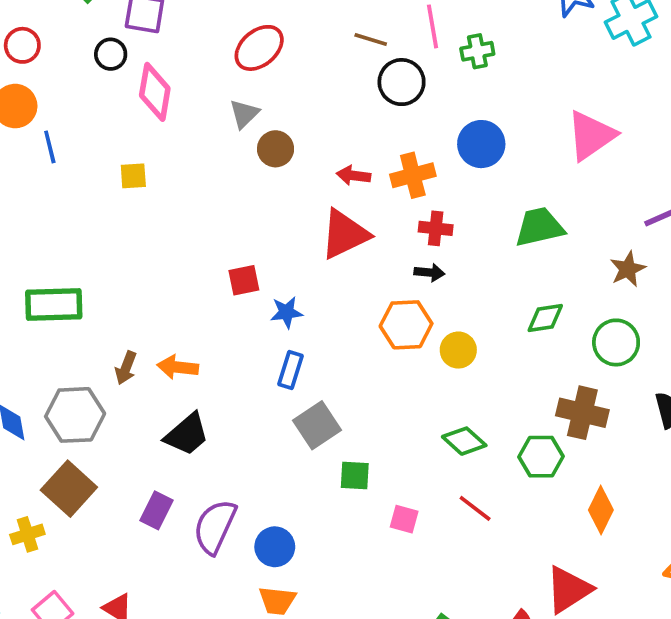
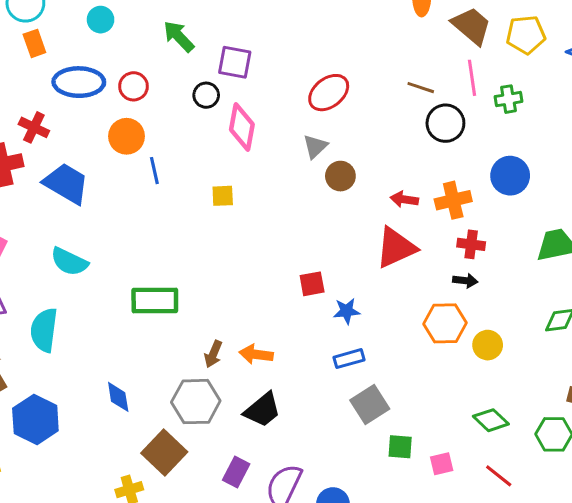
blue rectangle: (291, 370) -> (349, 359), turned 56
gray hexagon: (75, 415) -> (196, 402), moved
pink square: (404, 519) -> (442, 464), moved, turned -30

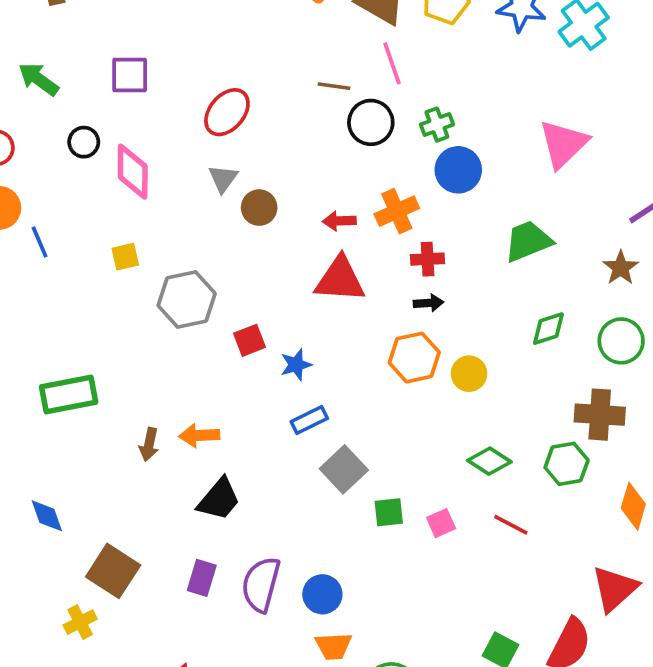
purple square: (235, 62) -> (130, 75), moved
green cross: (509, 99) -> (437, 125), moved
red triangle: (396, 248) -> (340, 279), turned 39
gray hexagon: (196, 402) -> (187, 300), moved

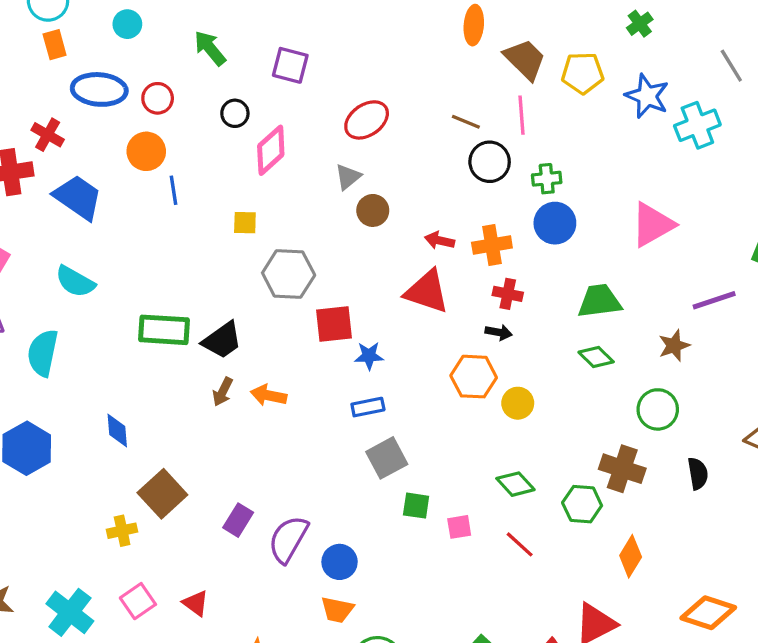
pink diamond: (133, 172) -> (271, 150), turned 33
green diamond: (548, 329) -> (596, 357), moved, turned 48
red square: (250, 340) -> (334, 324), size x1.4
black trapezoid: (219, 499) -> (222, 340), moved

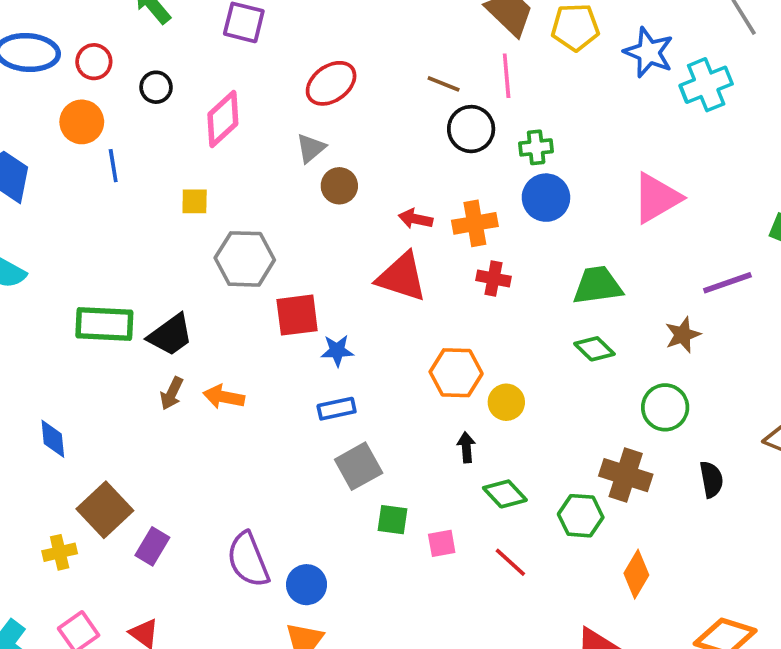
black circle: (235, 113) -> (156, 87), moved
black arrow: (499, 332) -> (466, 447), moved, turned -105
purple rectangle: (238, 520) -> (152, 546), moved
purple semicircle: (288, 539) -> (248, 560), turned -51

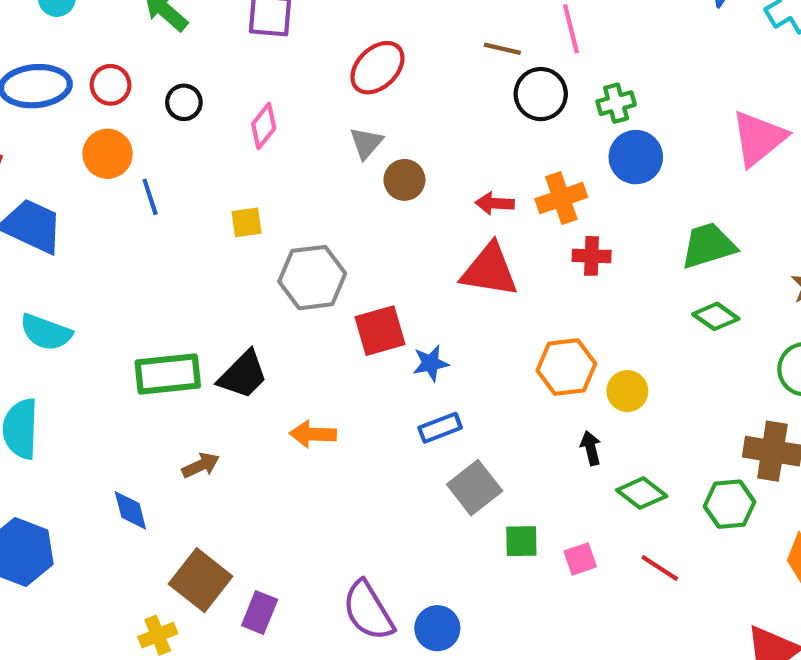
pink diamond: (223, 119) -> (264, 126), size x0.7
brown arrow: (172, 393) -> (201, 465), moved, turned -132

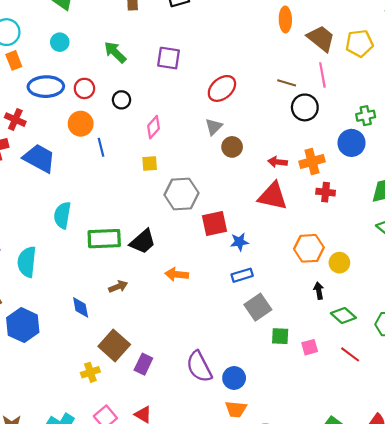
green cross: (616, 103) -> (366, 116), moved
pink diamond: (264, 126) -> (154, 127), moved
cyan semicircle: (46, 332) -> (62, 215), moved, turned 76

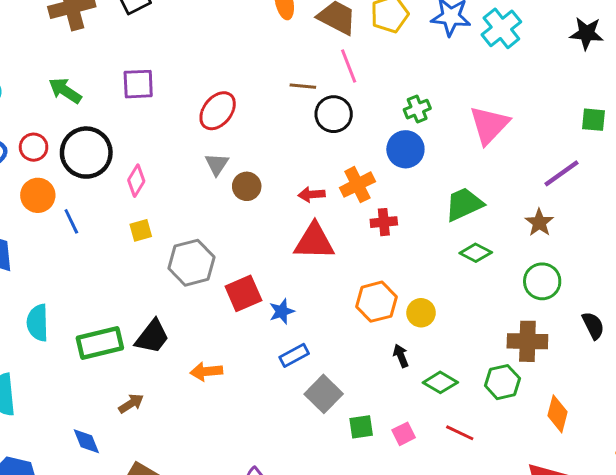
black circle: (122, 100) -> (86, 153), size x2.0

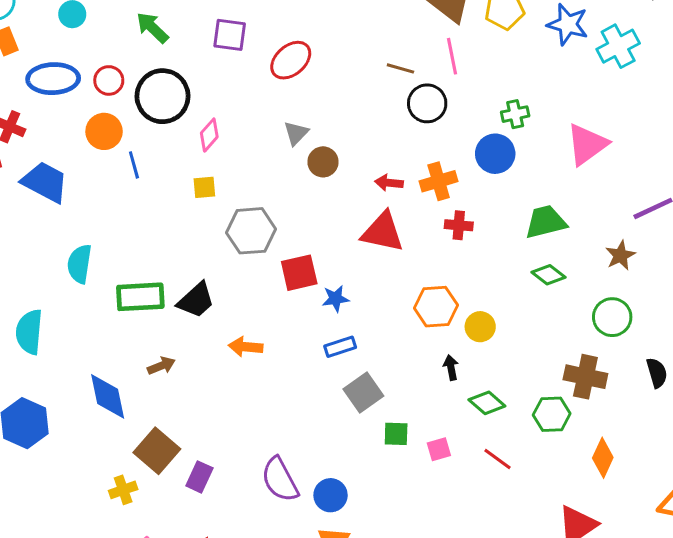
red ellipse: (218, 111) -> (291, 60), moved
blue diamond: (86, 441) -> (108, 396), size x1.5

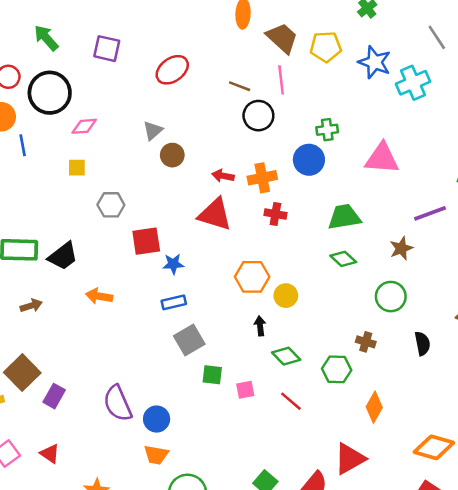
red ellipse: (291, 60) -> (172, 70), moved
pink diamond: (209, 135) -> (84, 126), turned 40
pink triangle: (587, 144) -> (382, 158), turned 36
gray hexagon: (251, 231) -> (111, 205), size x0.7
brown cross: (585, 377) -> (366, 342), size x0.6

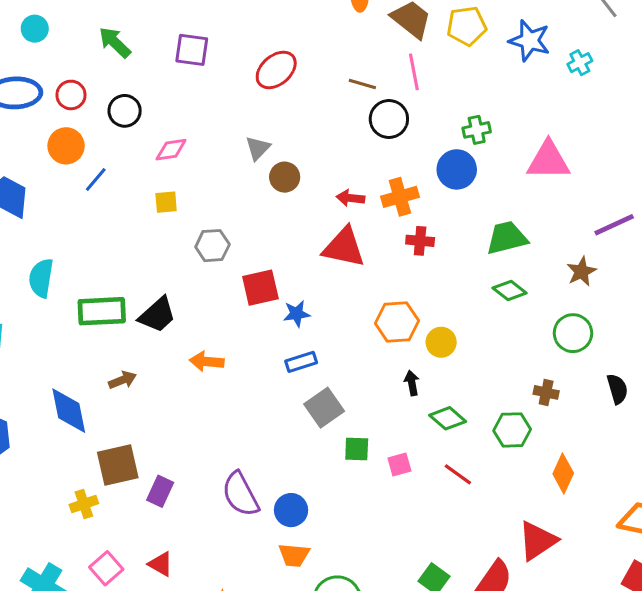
cyan cross: (413, 83) -> (580, 63), size x0.6
black circle: (50, 93) -> (125, 111), size x0.6
blue line: (23, 145) -> (96, 179), turned 55
brown square: (22, 373) -> (118, 465), turned 36

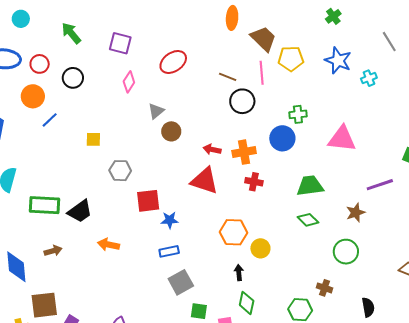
yellow pentagon: (467, 26) -> (291, 59), moved
pink diamond: (171, 150) -> (129, 82), moved, turned -55
black semicircle: (617, 389) -> (368, 307), moved
green diamond: (448, 418) -> (247, 303), moved, turned 55

